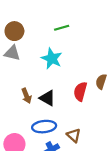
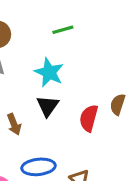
black triangle: (47, 98) -> (48, 106), moved, turned 35

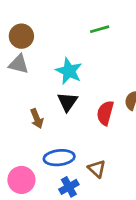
green line: (63, 30) -> (100, 29), moved

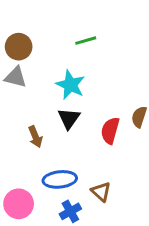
green line: (100, 29) -> (86, 41), moved

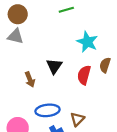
cyan star: (70, 85) -> (87, 42), moved
brown triangle: (101, 192) -> (77, 119), turned 32

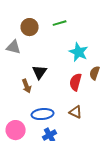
brown circle: (18, 14) -> (30, 27), moved
black triangle: (54, 66) -> (40, 72), moved
brown triangle: (77, 119) -> (76, 112), moved, turned -48

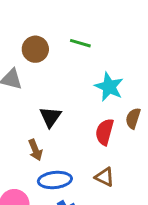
green line: (60, 23) -> (80, 43), turned 32
brown arrow: (27, 86) -> (35, 150), moved

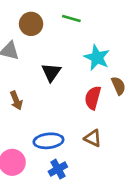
black triangle: (50, 117) -> (51, 72), moved
brown semicircle: (133, 118) -> (118, 86), turned 138
brown arrow: (35, 150) -> (16, 101), moved

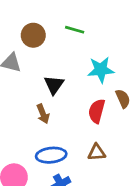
cyan star: (97, 57) -> (101, 70), turned -30
brown arrow: (16, 101) -> (43, 114), moved
brown triangle: (93, 138) -> (97, 152), turned -30

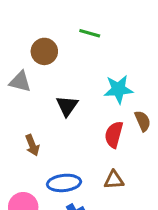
green line: (75, 30) -> (90, 33), moved
brown arrow: (43, 114) -> (32, 145), moved

